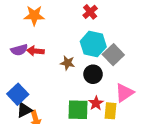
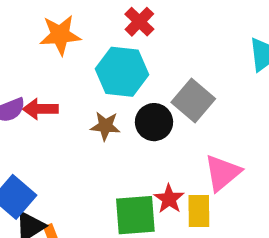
orange star: (34, 15) -> (60, 35), moved
cyan hexagon: (93, 44) -> (122, 72), moved
black circle: (93, 74) -> (154, 122), moved

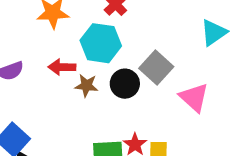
red arrow: (40, 109) -> (62, 67), moved
pink triangle: (222, 173) -> (194, 98), moved, turned -40

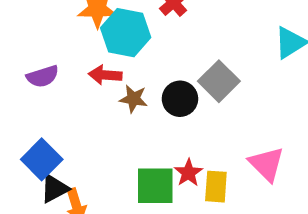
cyan hexagon: (101, 43) -> (126, 33), moved
pink triangle: (194, 98) -> (267, 164), moved

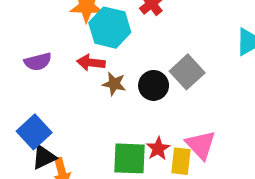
pink triangle: (267, 164) -> (201, 145), moved

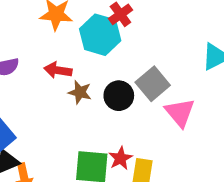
cyan hexagon: (110, 28) -> (100, 35), moved
pink triangle: (201, 145) -> (180, 113), moved

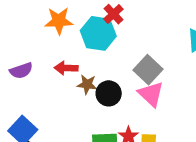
black circle: (119, 96) -> (109, 93), moved
pink triangle: (180, 113) -> (151, 94), moved

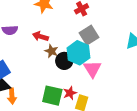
cyan hexagon: (98, 33) -> (78, 53), moved
gray square: (148, 70) -> (89, 35), moved

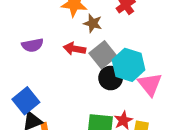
gray square: (89, 35) -> (103, 55), moved
brown star: (51, 51) -> (93, 23), moved

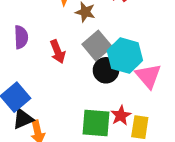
purple semicircle: (32, 45) -> (21, 37), turned -80
red arrow: (75, 49) -> (58, 52), moved, turned -120

